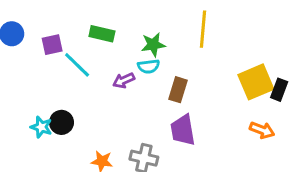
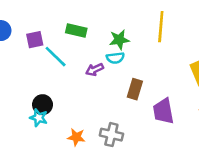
brown rectangle: (178, 90) -> (135, 89), moved
cyan star: (41, 127) -> (39, 118), moved
purple trapezoid: (183, 130) -> (163, 111), moved

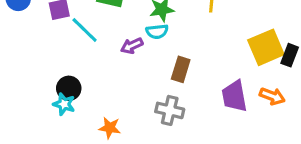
purple trapezoid: (163, 111) -> (234, 96), moved
gray cross: (111, 135) -> (170, 110), moved

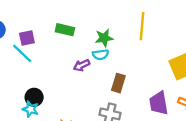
cyan line: (85, 30) -> (22, 53), moved

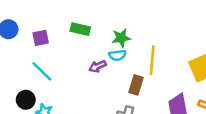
yellow line: (142, 26) -> (152, 60), moved
cyan line: (22, 53) -> (42, 71), moved
black circle: (34, 97) -> (26, 100), moved

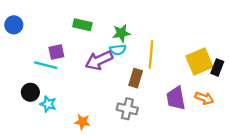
purple square: (41, 38) -> (56, 52), moved
purple arrow: (98, 66) -> (99, 60), size x1.6
cyan line: (42, 71) -> (46, 65), turned -30

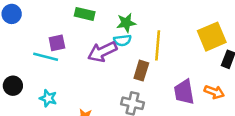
yellow square: (199, 61) -> (212, 37), moved
black circle: (30, 92) -> (13, 86), moved

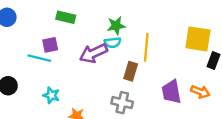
green rectangle: (85, 14) -> (66, 17), moved
yellow square: (212, 37) -> (198, 39), turned 32
cyan star: (48, 98) -> (51, 95), moved

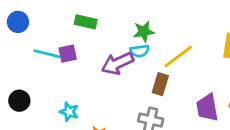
yellow line: (146, 47) -> (178, 56), turned 48
cyan line: (39, 58) -> (47, 54), moved

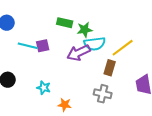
green rectangle: (86, 22) -> (65, 23), moved
green star: (144, 32) -> (85, 30), moved
cyan semicircle: (140, 51) -> (95, 44), size x1.5

